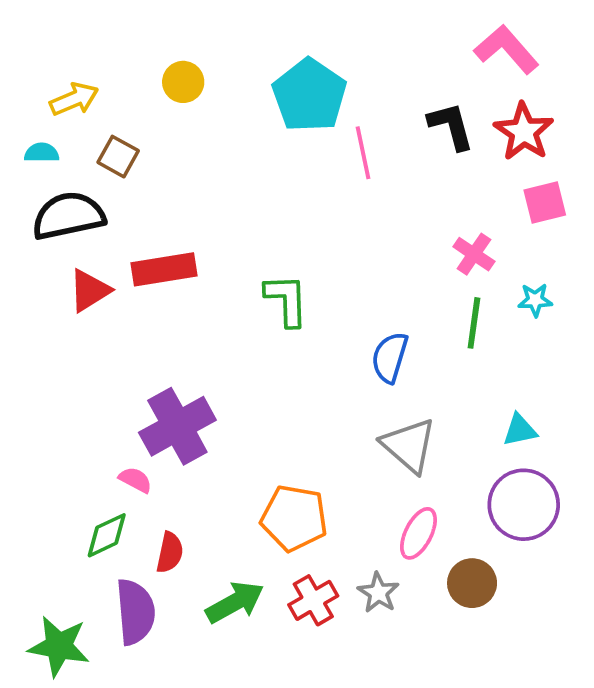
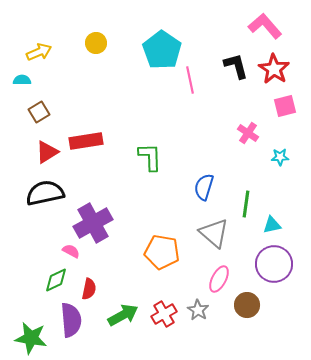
brown square: (118, 157) -> (39, 112), moved, turned 30
black semicircle: (68, 216) -> (45, 193), moved
green line: (474, 323) -> (246, 204), moved
orange pentagon: (294, 518) -> (162, 252), moved

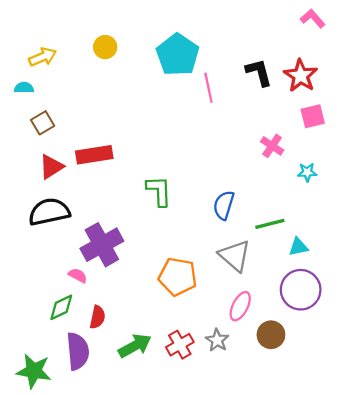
pink L-shape: (265, 26) -> (313, 19), moved, size x0.7
green L-shape: (150, 157) -> (159, 191), moved
green line: (246, 204) -> (270, 224), turned 68

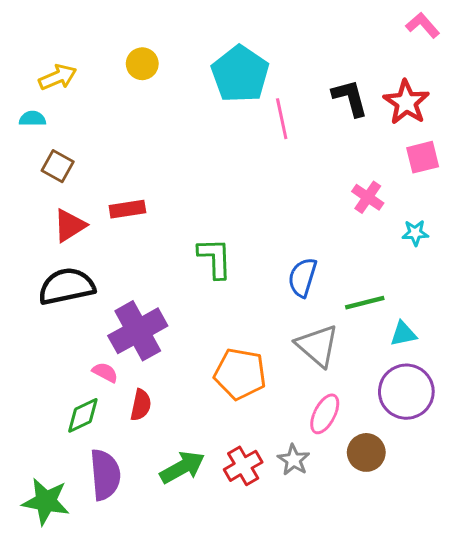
brown square: (43, 123) -> (58, 166), turned -30
red rectangle: (94, 155) -> (127, 209), size x0.7
red semicircle: (97, 317) -> (141, 405), moved

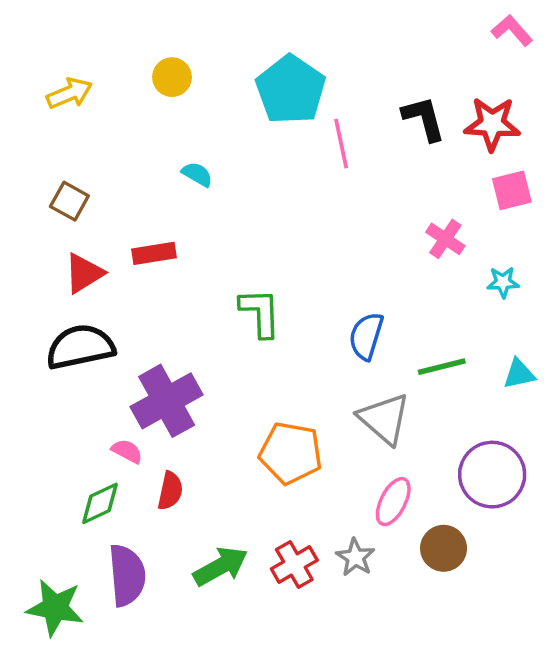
red star: (406, 102) -> (492, 124), turned -30
cyan semicircle: (32, 119) -> (197, 174), moved, turned 30
cyan triangle: (403, 334) -> (519, 374), moved

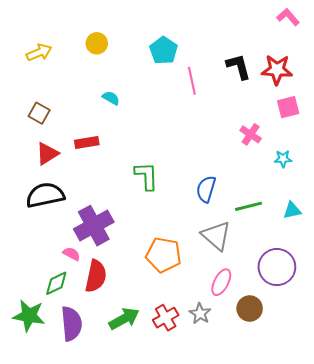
cyan pentagon: (291, 90) -> (164, 50), size x0.7
red semicircle: (170, 491) -> (96, 276), size x1.5
green star: (55, 608) -> (29, 316), moved

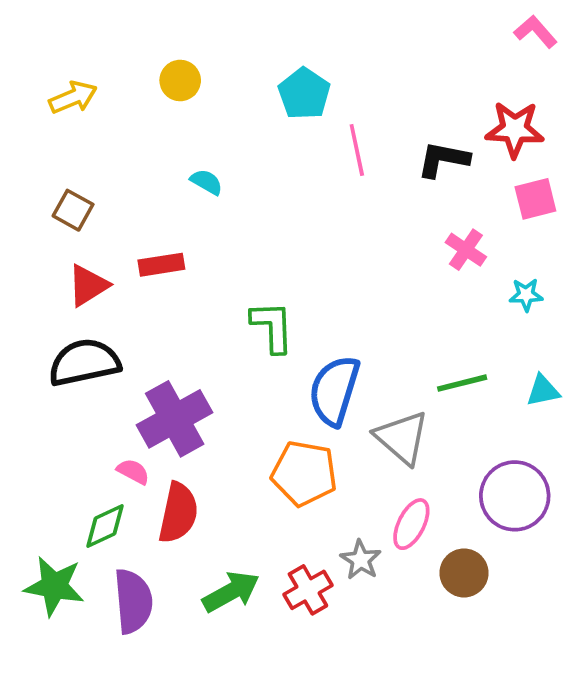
black L-shape: (238, 67) -> (443, 159), moved, turned -64
blue semicircle: (206, 189) -> (334, 391), moved, size x1.4
gray star: (200, 314) -> (361, 560), moved

